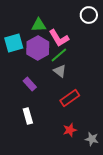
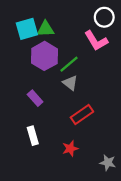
pink L-shape: (59, 38) -> (96, 41), moved
cyan square: (14, 43) -> (27, 29), moved
red star: (70, 130) -> (70, 149), moved

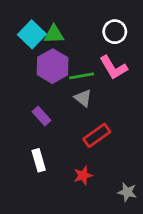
white circle: (104, 17) -> (115, 32), moved
cyan square: (27, 29) -> (32, 34), turned -30
pink L-shape: (96, 41) -> (113, 68), moved
green line: (69, 64) -> (82, 76), turned 30

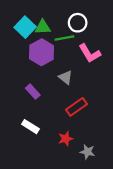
white circle: (115, 32) -> (78, 23), moved
green line: (82, 76) -> (64, 38), moved
white rectangle: (39, 160) -> (31, 127), turned -42
gray star: (127, 192) -> (87, 152), moved

